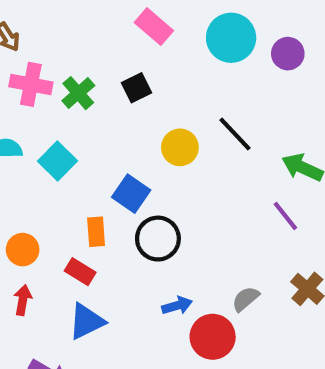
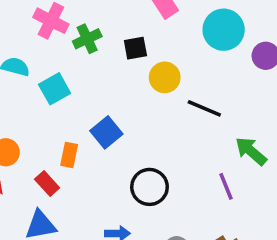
black line: (235, 134) -> (204, 108), turned -40
yellow circle: (180, 147) -> (165, 77), moved
black circle: (158, 239) -> (150, 187), moved

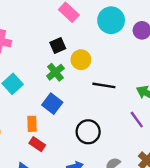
green cross: (87, 39) -> (55, 72), moved
black line: (204, 108) -> (104, 85), moved
red rectangle: (47, 184) -> (37, 144), moved

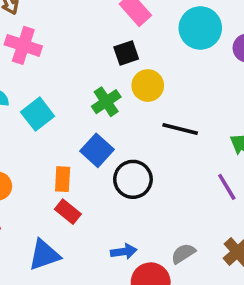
black square: (58, 45) -> (126, 53), moved
black circle: (88, 132) -> (133, 179), moved

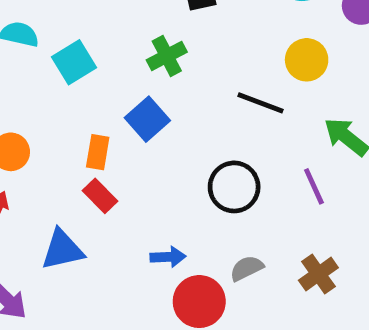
yellow circle: (148, 86) -> (307, 60), moved
black circle: (133, 179) -> (234, 187), moved

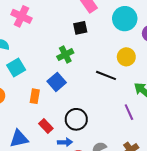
cyan square: (74, 62) -> (16, 67), moved
black circle: (234, 187) -> (76, 119), moved
red rectangle: (100, 196) -> (46, 126), moved

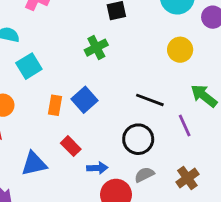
black line: (106, 75) -> (150, 100), moved
blue square: (57, 82) -> (85, 100), moved
black circle: (76, 119) -> (138, 139), moved

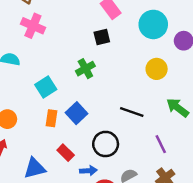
cyan square: (29, 66) -> (46, 87), moved
purple line: (185, 126) -> (161, 144), moved
black circle: (138, 139) -> (106, 144), moved

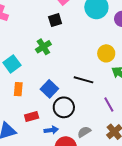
yellow circle: (157, 69) -> (106, 53), moved
blue square: (76, 113) -> (49, 89), moved
red rectangle: (66, 153) -> (32, 117), turned -56

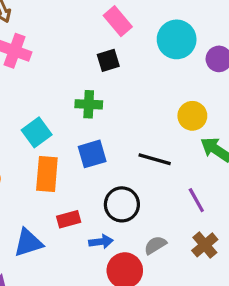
green cross: (43, 47) -> (89, 104), turned 35
orange rectangle: (18, 89) -> (47, 174), size x1.5
blue square: (49, 89) -> (92, 154), moved, turned 30

